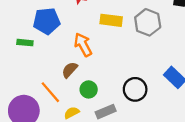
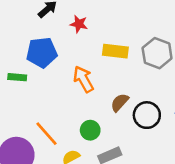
brown semicircle: (70, 70) -> (120, 102), moved
black circle: (135, 89) -> (147, 115), moved

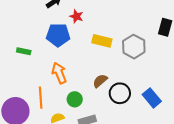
blue pentagon: (42, 53) -> (58, 35), moved
orange arrow: (83, 79) -> (59, 73), moved
orange line: (47, 134) -> (41, 98), turned 30

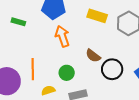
orange arrow: (59, 73) -> (62, 36), moved
brown semicircle: (100, 81) -> (93, 56), turned -105

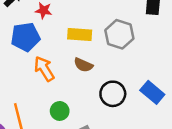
brown semicircle: (93, 56) -> (83, 65), moved

